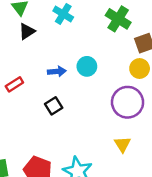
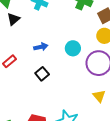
cyan circle: (87, 66) -> (73, 48), moved

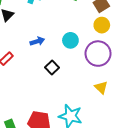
black square: (42, 74) -> (52, 68), moved

